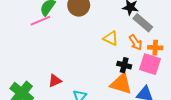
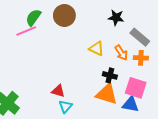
gray rectangle: (143, 23) -> (140, 37), moved
pink square: (150, 64) -> (136, 88), moved
red triangle: (55, 81) -> (58, 91), moved, turned 40

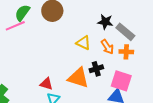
black star: (116, 18) -> (105, 22), moved
black cross: (110, 75) -> (96, 69), turned -32
orange triangle: (107, 94) -> (78, 78), moved

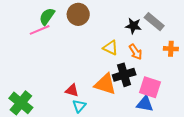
gray rectangle: (125, 32) -> (154, 22), moved
orange cross: (126, 52) -> (171, 49), moved
black cross: (96, 69) -> (124, 75), size x1.5

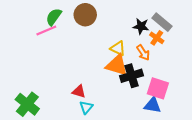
orange cross: (171, 49) -> (157, 38), moved, turned 32
orange triangle: (105, 84) -> (117, 65), moved

